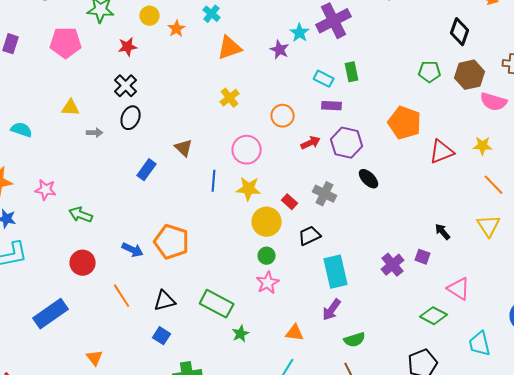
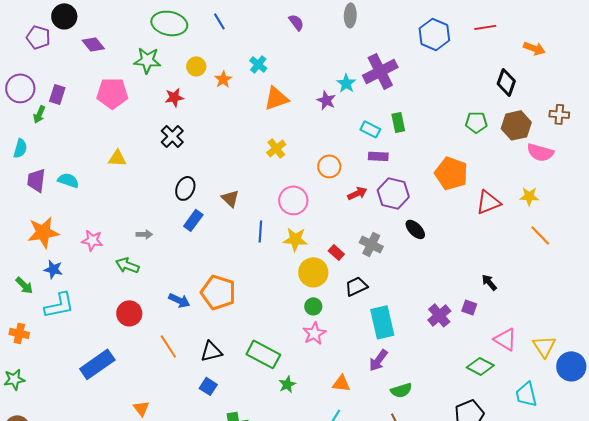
black ellipse: (131, 118) -> (185, 188), moved
gray arrow: (95, 133) -> (144, 234), moved
yellow triangle: (489, 226) -> (544, 346), moved

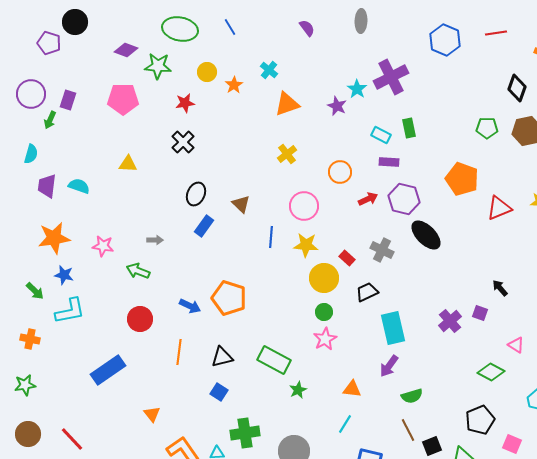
purple diamond: (93, 44) -> (126, 50), moved, turned -30
black ellipse: (415, 229) -> (426, 235), size x1.5
pink triangle: (505, 339) -> (516, 345), size x0.7
orange line: (168, 346) -> (179, 352), turned 40

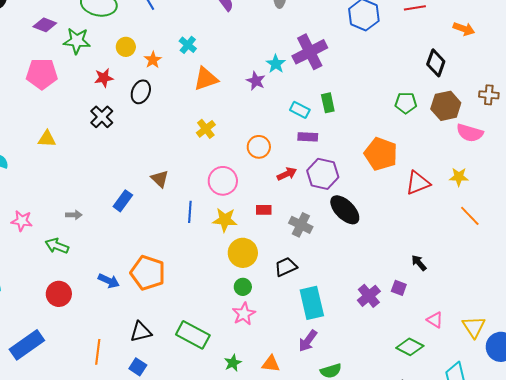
black ellipse: (196, 194) -> (141, 92), moved
red rectangle: (347, 258) -> (264, 210), moved, turned -42
orange line: (179, 352) -> (98, 352), moved
green star: (298, 390) -> (233, 363), moved

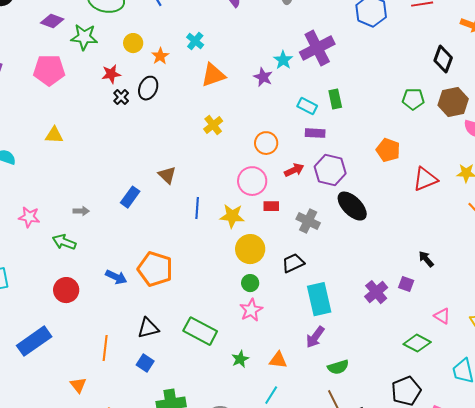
black cross: (102, 117) -> (121, 97), moved, size x0.7
orange pentagon: (381, 154) -> (388, 150), size x0.7
pink circle: (223, 181) -> (252, 181), moved

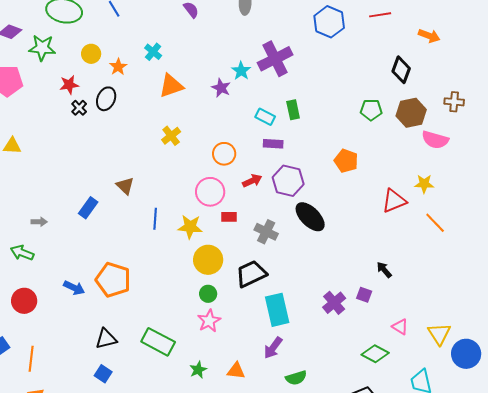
red triangle: (425, 179) -> (394, 201), moved
black trapezoid: (293, 263) -> (251, 274), size x1.4
orange line: (105, 348) -> (31, 359), moved

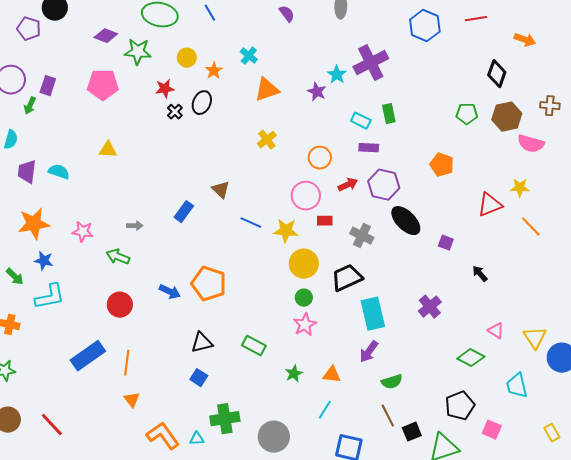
blue line: (155, 219) -> (251, 223), turned -70
purple square: (364, 295) -> (446, 243), moved
green rectangle: (158, 342) -> (254, 346), size x0.7

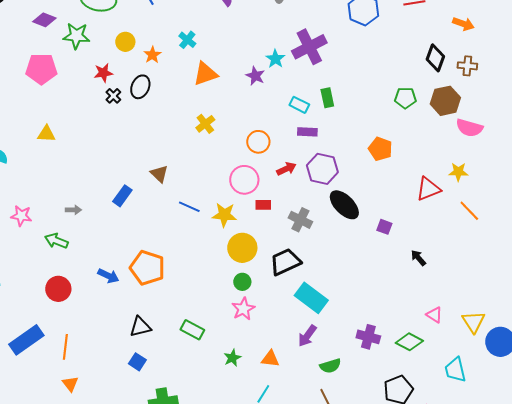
brown cross: (550, 106) -> (467, 66), moved
purple cross: (430, 307) -> (368, 337), moved, turned -35
cyan rectangle: (373, 314) -> (311, 298), turned -40

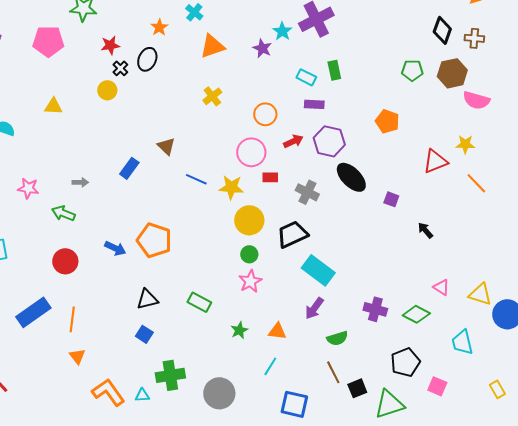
yellow circle: (125, 42) -> (107, 90), moved
yellow triangle: (473, 322) -> (480, 294), turned -40

